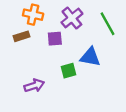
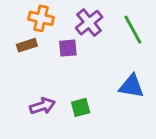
blue triangle: (90, 57) -> (131, 86), moved
green square: (69, 71) -> (81, 107), moved

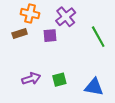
green line: (133, 30) -> (98, 37), moved
blue triangle: (131, 86) -> (94, 87), moved

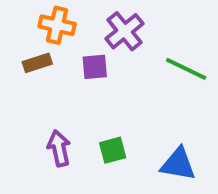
green line: (98, 37) -> (186, 69), turned -35
purple arrow: (31, 79) -> (59, 148), turned -84

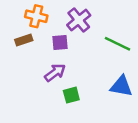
purple arrow: (59, 148) -> (55, 73), moved, turned 65
blue triangle: (178, 164) -> (121, 86), moved

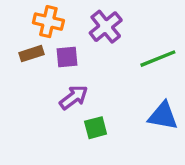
purple square: (60, 43) -> (67, 57), moved
green line: (118, 44) -> (158, 59), turned -48

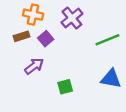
purple square: (67, 57) -> (46, 39), turned -35
purple arrow: (74, 97) -> (34, 66), moved

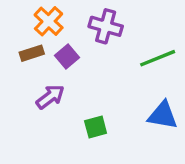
orange cross: (33, 15) -> (49, 21), turned 30
purple cross: (72, 18) -> (106, 26), turned -35

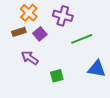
green line: (158, 58) -> (82, 39), moved
purple arrow: (50, 97) -> (30, 58), turned -108

